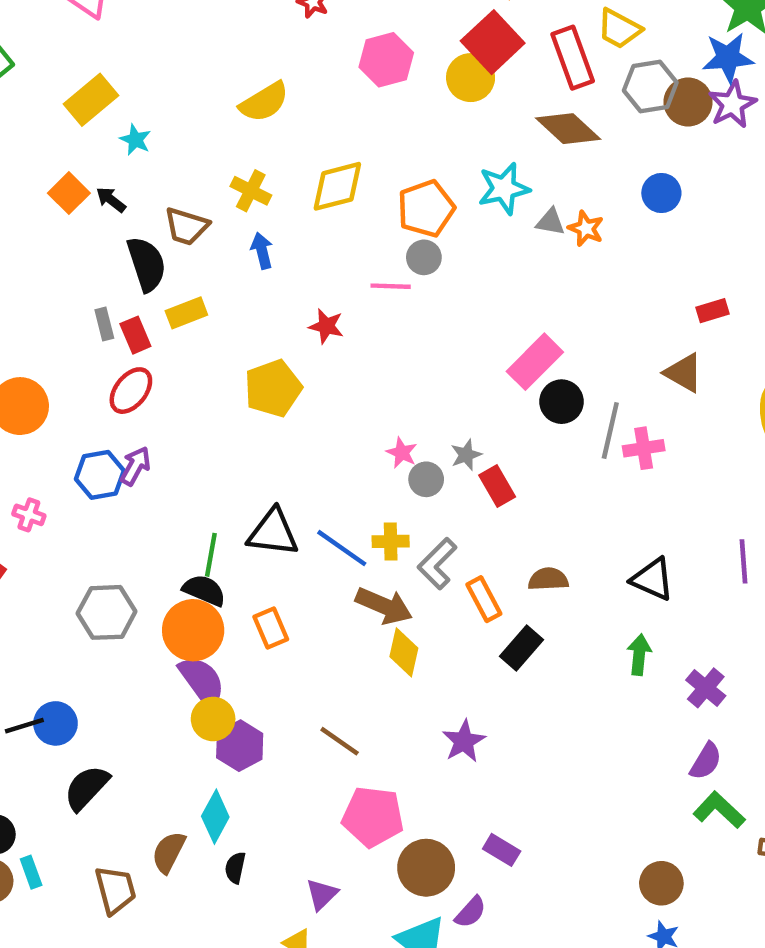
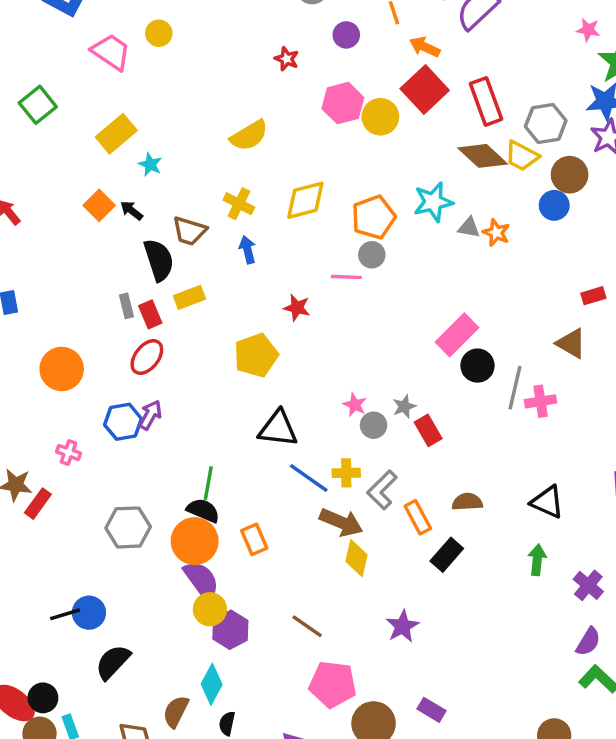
yellow trapezoid: (619, 29) -> (522, 156), moved
yellow circle: (471, 78) -> (380, 117), moved
brown circle: (688, 102) -> (570, 175), moved
black triangle: (273, 533) -> (278, 429), moved

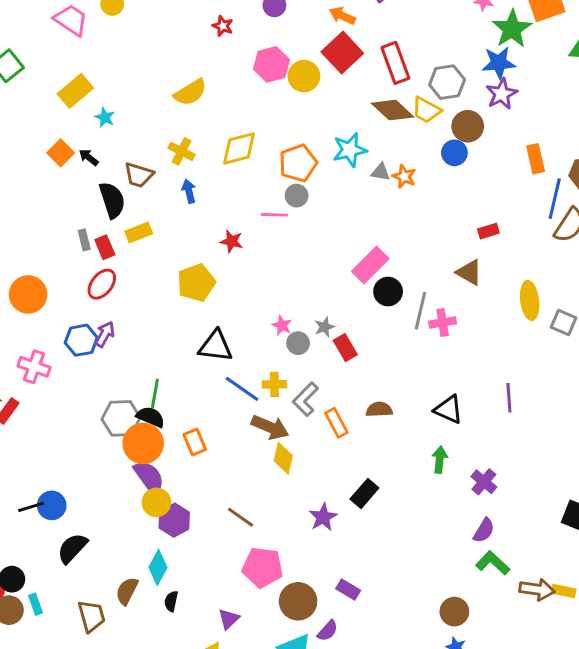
pink cross: (68, 452) -> (34, 367), size x1.5
gray hexagon: (128, 527) -> (121, 418), moved
black rectangle: (447, 555) -> (364, 494), moved

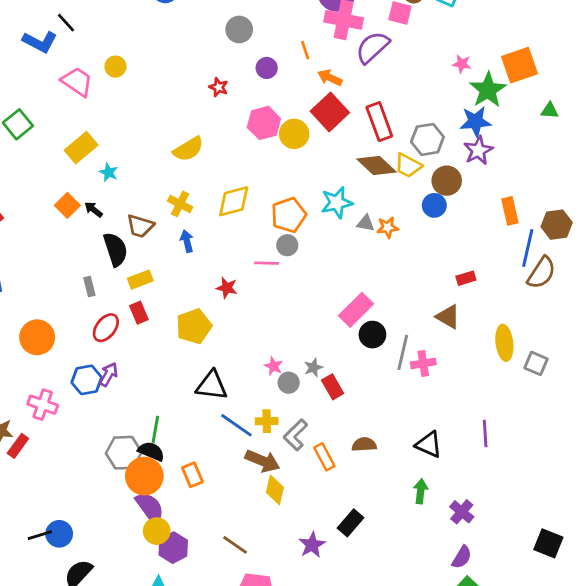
orange star: (404, 176) -> (388, 227), turned -30
red rectangle: (105, 247) -> (139, 313), moved

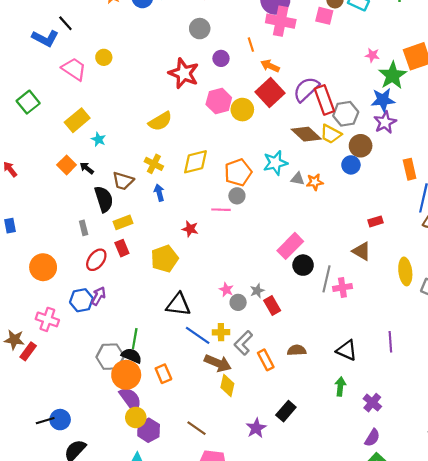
purple semicircle: (372, 47) -> (306, 89), moved
red star: (219, 87) -> (184, 73), size x2.0
red rectangle: (379, 122) -> (324, 100), moved

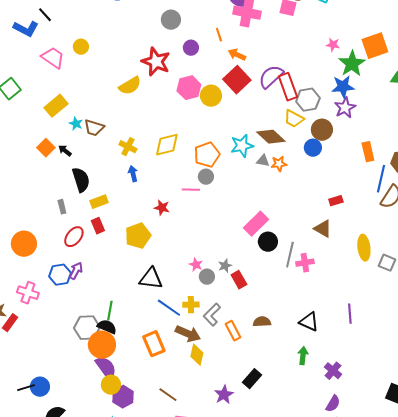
yellow semicircle: (160, 121) -> (130, 86), moved
brown diamond: (306, 134) -> (271, 137), moved
brown trapezoid: (123, 181) -> (94, 128), moved
orange rectangle: (163, 374) -> (154, 344), moved, size x1.4

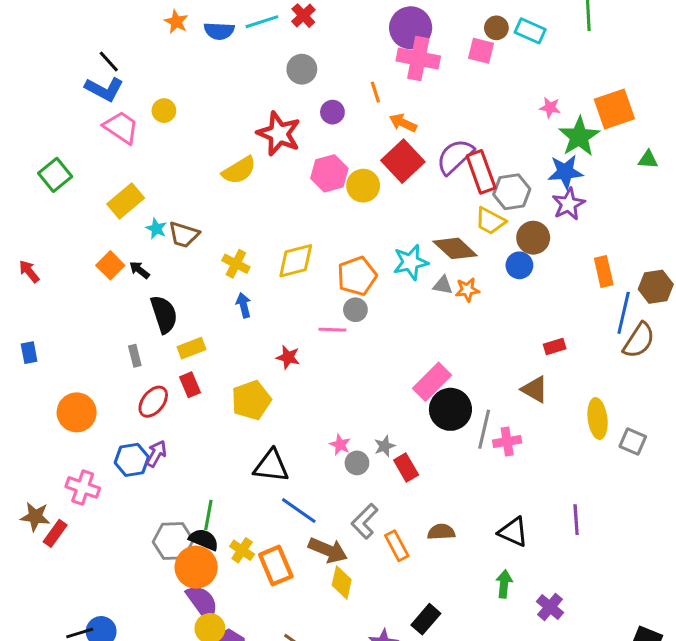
blue L-shape: (26, 29) -> (104, 89), moved
black circle: (268, 242) -> (450, 409), size x1.4
yellow cross: (191, 305) -> (242, 550), moved, turned 35

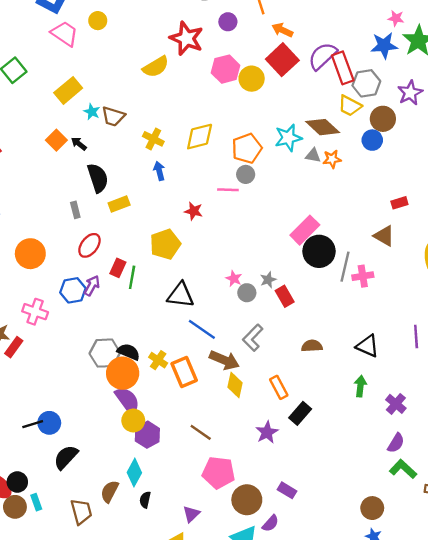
blue star: (565, 172) -> (384, 45), moved
red rectangle: (190, 385) -> (118, 268), moved, turned 48
green line: (208, 515) -> (132, 277), moved
orange rectangle: (397, 546) -> (279, 387), moved

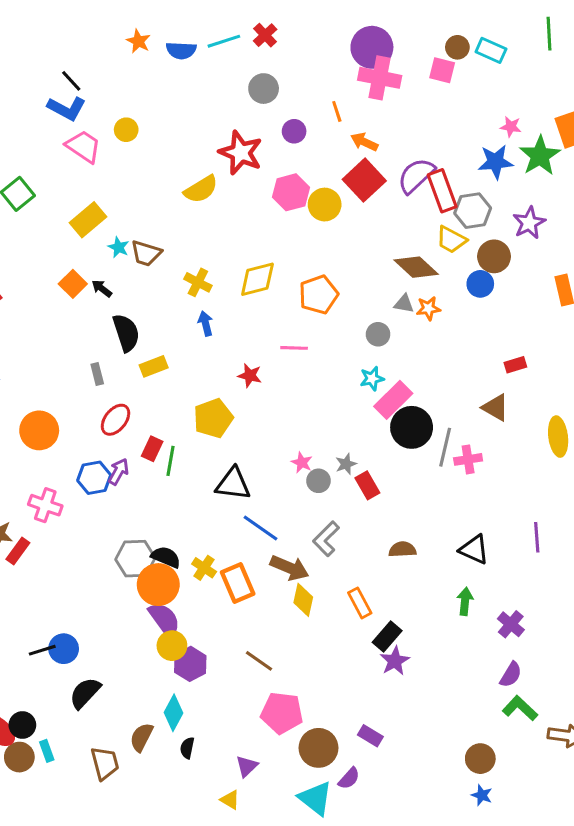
cyan star: (288, 138) -> (372, 379), moved, size x0.7
gray circle: (246, 174) -> (378, 334), moved
purple star: (267, 432) -> (395, 661), moved

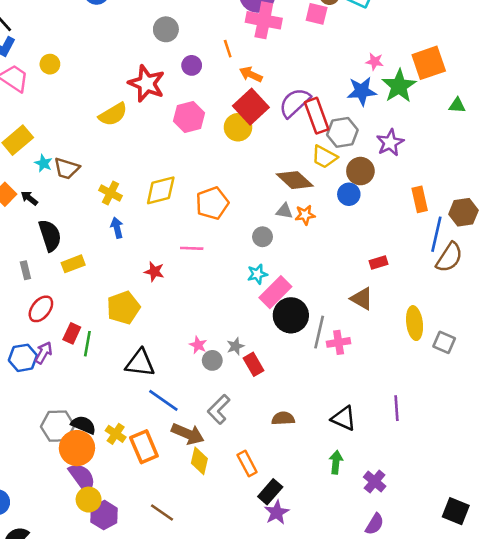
yellow circle: (325, 205) -> (238, 127), moved

